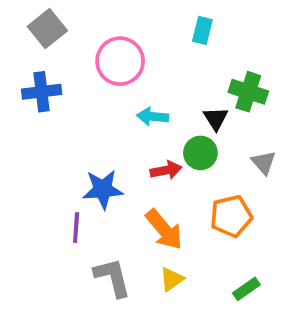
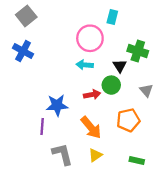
pink circle: (120, 61) -> (90, 38), moved
blue cross: (42, 92) -> (23, 51), turned 36
green rectangle: (246, 289) -> (137, 160), turned 48

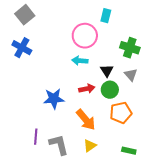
black triangle: (120, 66) -> (107, 71), moved
green circle: (111, 85) -> (110, 90), moved
gray triangle: (146, 90) -> (131, 75), moved
purple line: (42, 126) -> (36, 137), moved

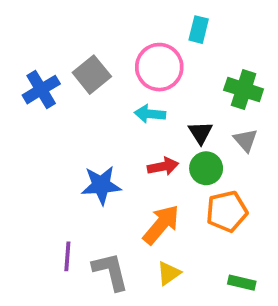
gray square: (25, 15) -> (92, 75), moved
blue cross: (22, 48) -> (41, 90), turned 30
orange arrow: (86, 120) -> (161, 225), turned -100

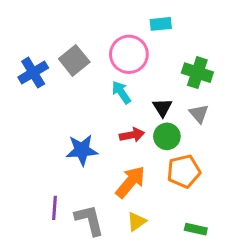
cyan rectangle: (199, 30) -> (161, 24), turned 70
cyan arrow: (150, 114) -> (121, 92), turned 50

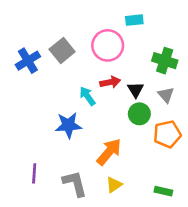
cyan arrow: (121, 92) -> (87, 96), moved
red arrow: (132, 135) -> (110, 82), moved
orange pentagon: (184, 171) -> (167, 134), moved
purple line: (54, 208) -> (34, 173), moved

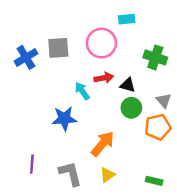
gray square: (62, 50) -> (58, 48), turned 35
black triangle: (136, 90) -> (128, 85), turned -42
gray triangle: (166, 95) -> (164, 101), moved

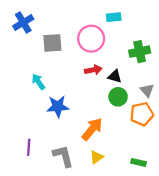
blue cross: (26, 57) -> (23, 22), moved
green cross: (155, 57) -> (140, 52), turned -30
cyan arrow: (82, 91) -> (38, 82), moved

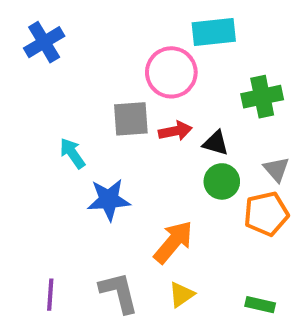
cyan rectangle: (114, 17) -> (214, 32), size x1.5
gray square: (52, 43) -> (131, 119), moved
purple line: (29, 147) -> (50, 295), moved

